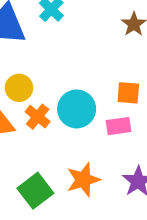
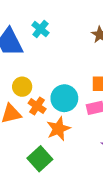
orange star: (83, 180) -> (58, 129), moved

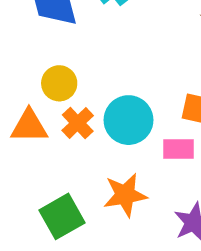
orange star: (58, 129) -> (125, 195), moved

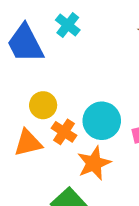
orange star: (125, 195) -> (94, 163), moved

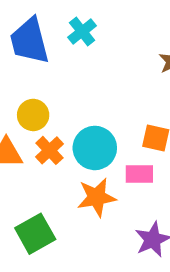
orange star: (94, 163) -> (97, 197), moved

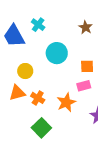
cyan circle: (95, 148) -> (57, 53), moved
orange cross: (49, 150) -> (38, 98), moved

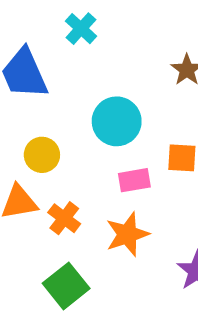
cyan cross: (38, 25) -> (81, 29), moved
pink rectangle: (84, 86) -> (134, 180), moved

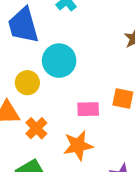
cyan circle: (117, 121) -> (59, 61), moved

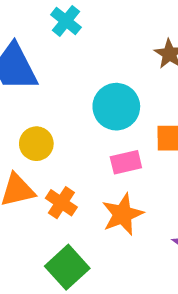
cyan circle: (59, 61) -> (116, 107), moved

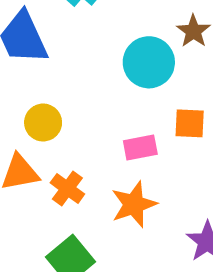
cyan circle: (116, 107) -> (149, 62), moved

